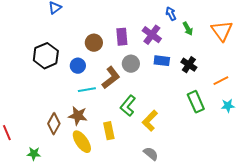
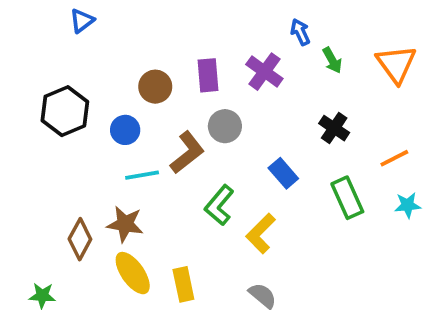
blue rectangle: (162, 61) -> (283, 173), moved, turned 42
yellow rectangle: (109, 131) -> (183, 284), moved

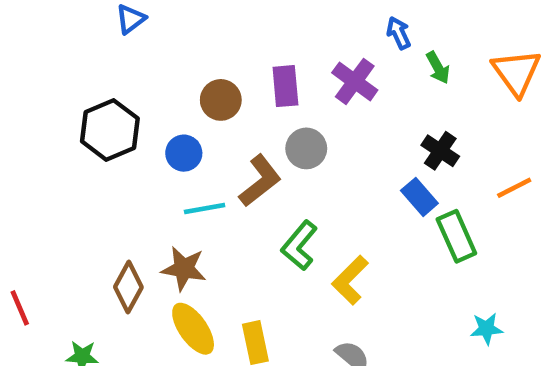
blue rectangle: (283, 173) -> (419, 197), moved
cyan star: (408, 205) -> (486, 329), moved

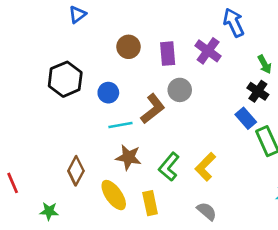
blue arrow: (399, 33) -> (234, 23), size x1.5
green arrow: (438, 68) -> (265, 64), moved
brown circle: (221, 100) -> (129, 47), moved
green L-shape: (299, 245) -> (169, 167), moved
brown star: (184, 269) -> (129, 157), moved

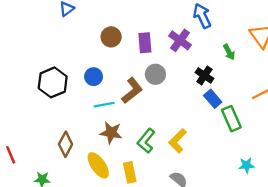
black hexagon: (65, 79) -> (53, 82), moved
black cross: (258, 91) -> (204, 75), moved

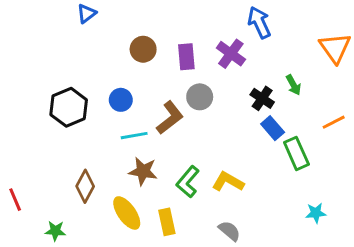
green arrow: (229, 52) -> (293, 85), moved
yellow L-shape: (178, 141) -> (228, 182), turned 75

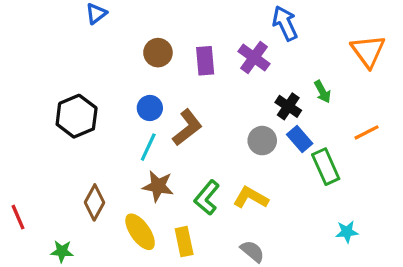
gray circle: (200, 97) -> (262, 141), moved
blue circle: (121, 100) -> (150, 108), moved
cyan line: (134, 136) -> (148, 147), turned -55

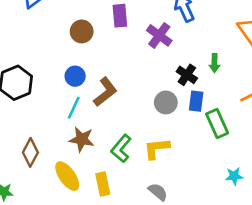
purple rectangle: (205, 61) -> (120, 16), moved
green arrow: (322, 92) -> (214, 63), turned 30
blue rectangle: (300, 139) -> (196, 101), turned 48
yellow L-shape: (251, 198) -> (157, 148), turned -36

